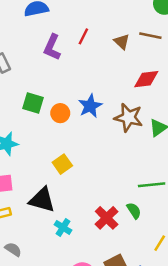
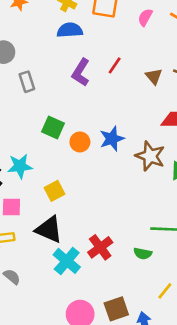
yellow square: (62, 164) -> (54, 191), moved
green semicircle: (134, 211) -> (143, 254), turned 126
red cross: (107, 218) -> (100, 247), moved
cyan cross: (63, 227) -> (67, 261), size x1.5

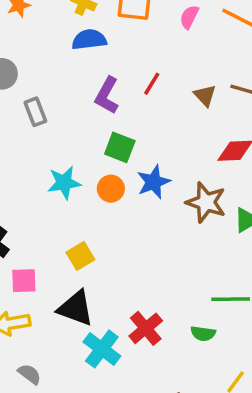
green square: (53, 128) -> (120, 147), moved
cyan star: (20, 166) -> (64, 183), moved

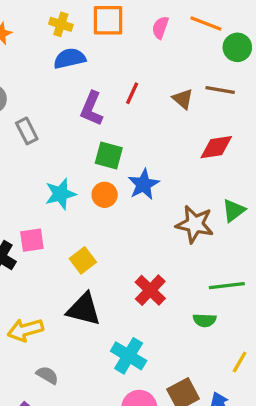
brown star: (206, 202) -> (195, 224), moved
pink square: (24, 281) -> (32, 240), moved
red cross: (146, 328) -> (150, 290), moved
cyan cross: (102, 349) -> (129, 356), moved

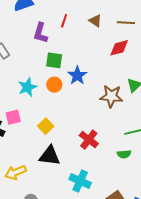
brown line: (220, 90) -> (126, 23), moved

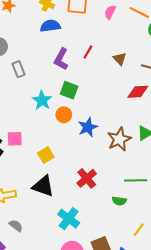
blue star: (77, 75) -> (88, 127), moved
cyan star: (27, 87) -> (42, 100), moved, turned -30
brown star: (111, 96) -> (119, 139), turned 30

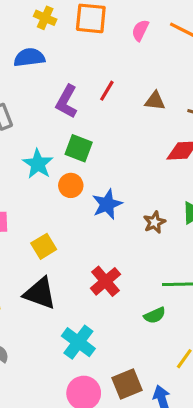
blue semicircle: (50, 26) -> (29, 57), moved
brown triangle: (120, 59) -> (155, 101), turned -40
brown star: (119, 139) -> (154, 222), size x0.6
green semicircle: (119, 201) -> (155, 315), turned -32

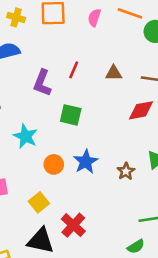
green square: (79, 148) -> (71, 115), moved
orange circle: (71, 185) -> (54, 164), moved
red cross: (105, 281) -> (73, 225), moved

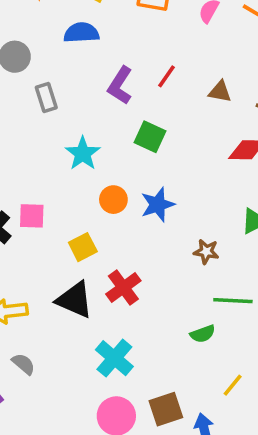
brown star: (126, 171) -> (206, 252), moved, turned 30

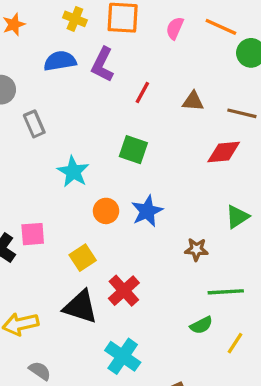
purple L-shape: (120, 85) -> (103, 64), moved
yellow line: (233, 385) -> (235, 343), moved

